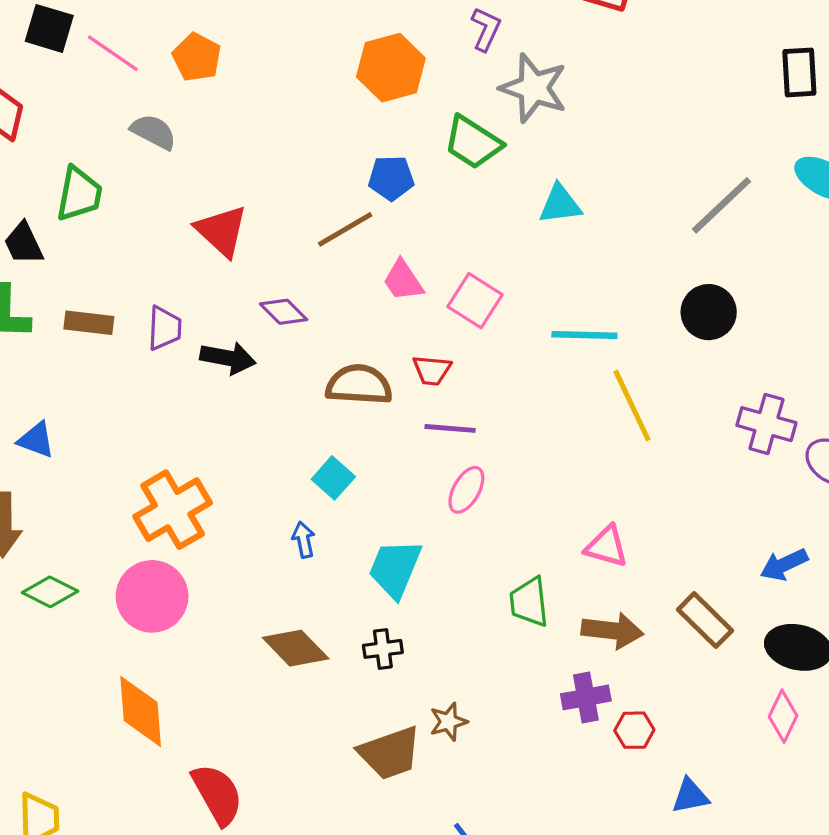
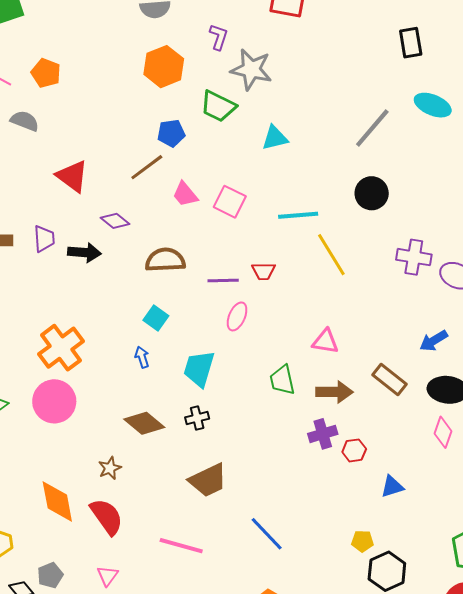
red trapezoid: (432, 370) -> (263, 271), moved
orange diamond: (141, 711) -> (57, 501), moved
brown star: (448, 722) -> (110, 468), moved

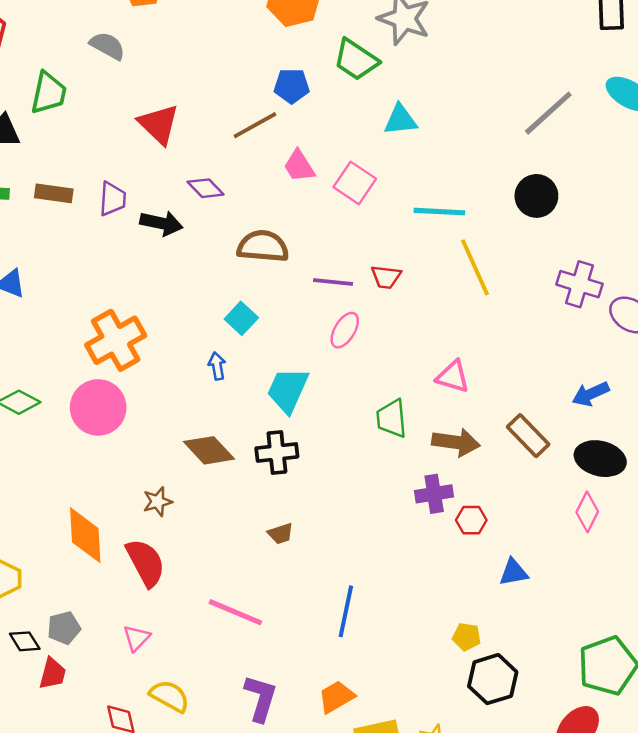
cyan triangle: (275, 138) -> (400, 120), moved
black cross: (197, 418) -> (277, 452), size x1.4
brown trapezoid: (208, 480) -> (281, 534), size x0.5
blue line: (267, 534) -> (346, 611), turned 48

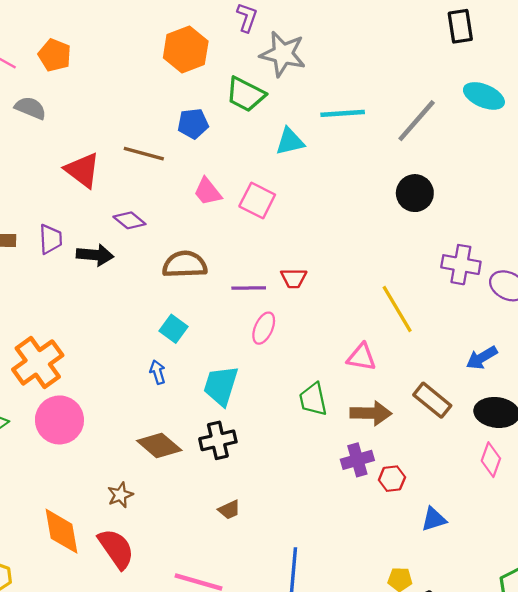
brown line: (255, 125) -> (144, 154), moved, turned 51
cyan line: (439, 212) -> (343, 113), moved
yellow line: (475, 267) -> (397, 309), moved
orange cross: (116, 340) -> (38, 362), moved

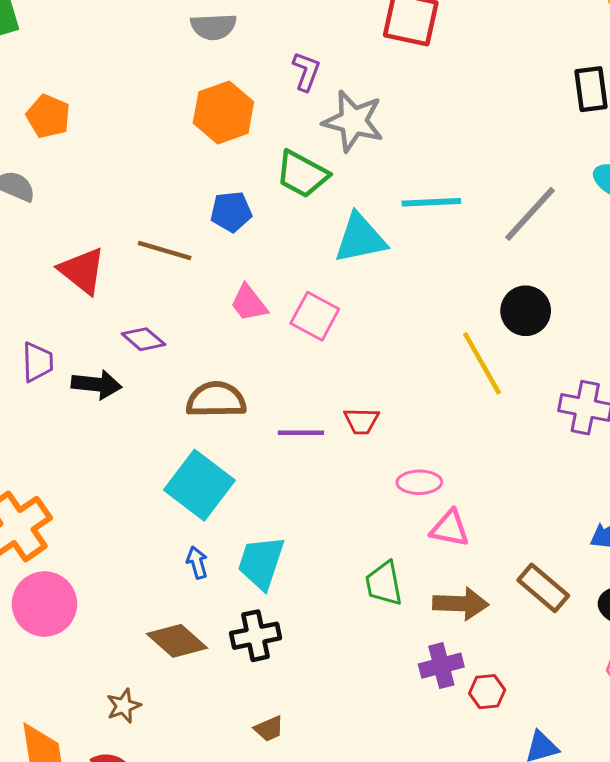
cyan triangle: (290, 141) -> (360, 238), size x1.4
yellow line: (397, 309) -> (482, 363), moved
pink ellipse: (264, 328) -> (419, 482), moved, turned 64
cyan square: (174, 329) -> (199, 485), size x1.8
blue arrow: (158, 372) -> (197, 563), moved

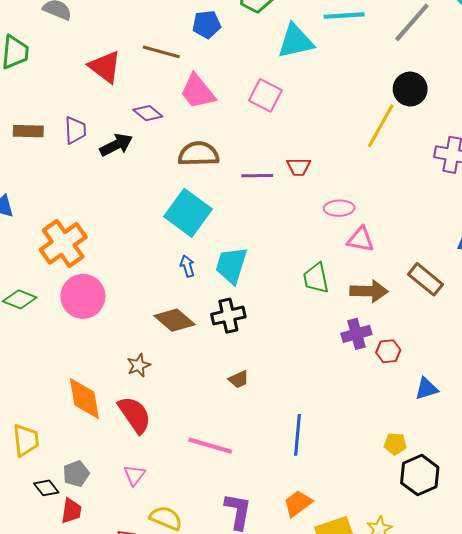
pink trapezoid: (249, 303) -> (198, 92), moved, size x1.4
yellow line: (482, 363) -> (381, 126), turned 60
black arrow: (97, 384) -> (116, 145), turned -32

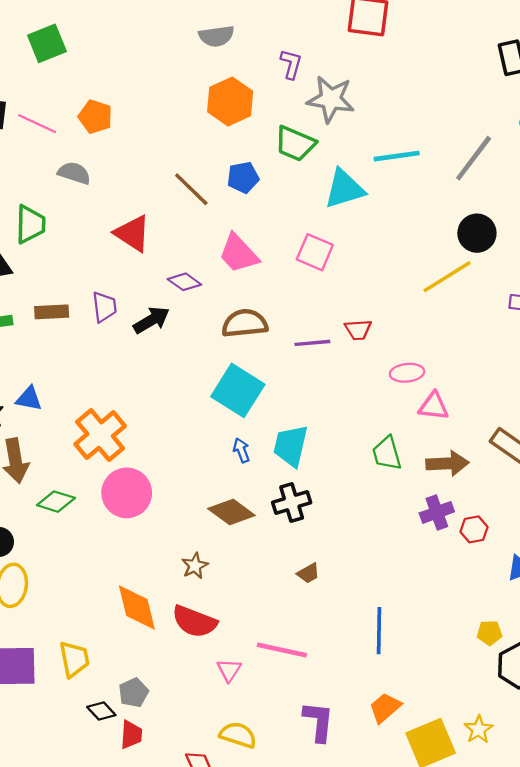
brown line: (161, 52) -> (191, 189), moved, turned 33
yellow line: (381, 126) -> (447, 277), turned 33
red semicircle: (135, 415) -> (194, 622), turned 150
pink triangle: (134, 475) -> (229, 670), moved

